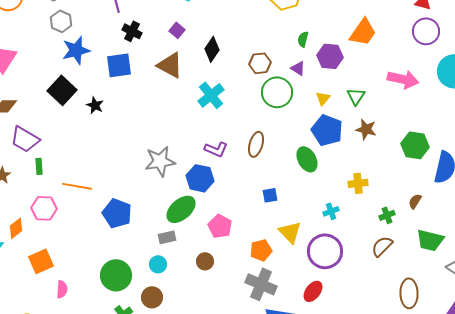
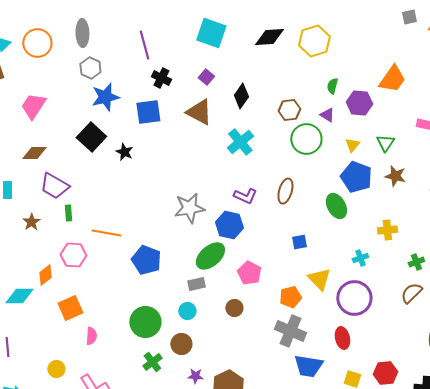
red ellipse: (313, 291) -> (342, 338), turned -50

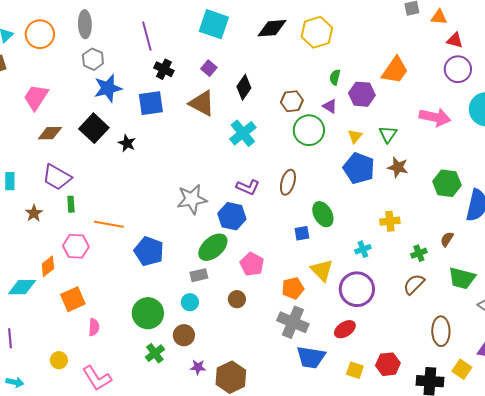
brown diamond: (34, 153) -> (50, 133), moved
green ellipse: (336, 206) -> (323, 214), moved
red ellipse: (342, 338) -> (345, 329), turned 70

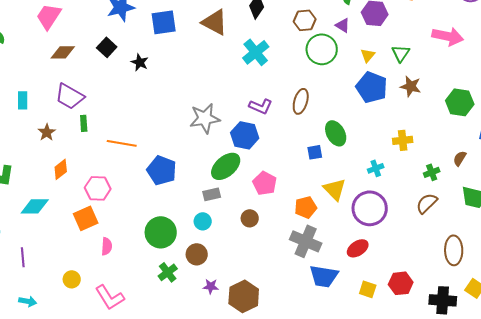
black square: (94, 128) -> (107, 47), size x0.7
pink hexagon: (76, 246) -> (98, 188), moved
orange diamond: (48, 266) -> (61, 169), moved

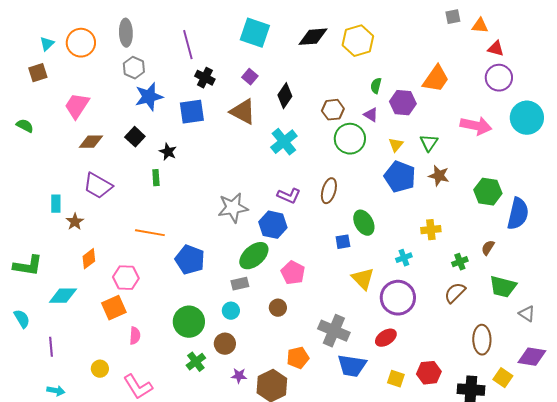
cyan rectangle: (23, 100) -> (56, 204), moved
green rectangle: (84, 123) -> (156, 178), moved
orange pentagon: (306, 207) -> (298, 358), moved

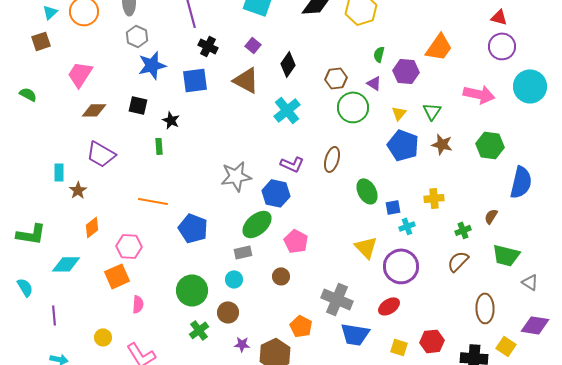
black square: (135, 137) -> (138, 105), turned -30
green hexagon: (488, 192) -> (490, 145), moved
blue square: (343, 242) -> (393, 207), moved
orange pentagon: (298, 358) -> (301, 326), turned -30

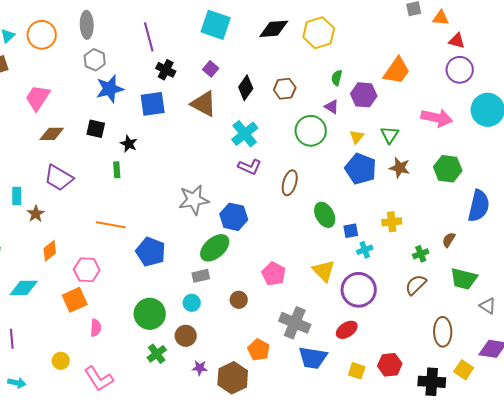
brown hexagon: (336, 78) -> (285, 89), moved
purple L-shape: (292, 164) -> (250, 167), moved
pink pentagon: (296, 241) -> (274, 274), moved

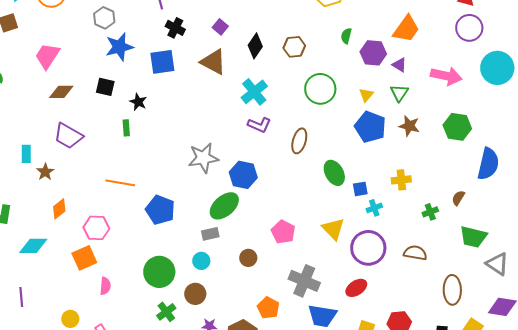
purple triangle: (332, 107) -> (399, 65), moved
brown semicircle: (416, 285) -> (415, 253), moved, turned 55
gray triangle: (488, 306) -> (497, 264), size x1.4

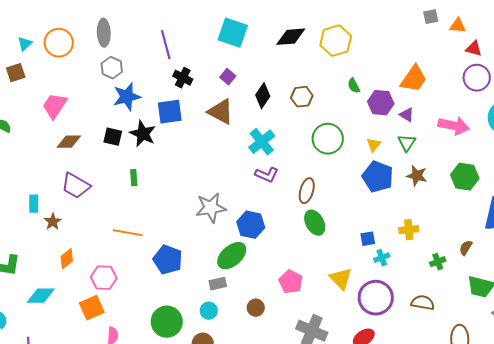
green semicircle: (346, 36) -> (354, 86), turned -42
black star: (138, 102) -> (143, 134), moved, size x1.5
green ellipse: (334, 173) -> (315, 223), moved

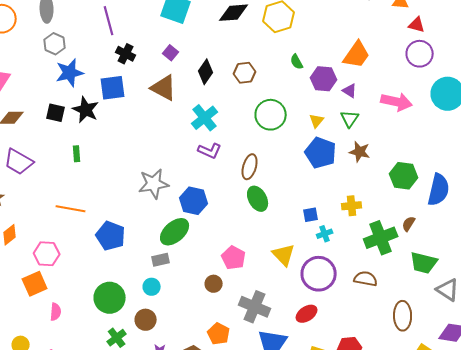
green hexagon: (465, 177) -> (404, 176), moved
green cross: (438, 262) -> (381, 238), size x2.0
brown circle: (256, 308) -> (214, 284), moved

